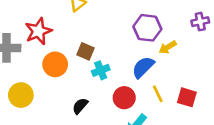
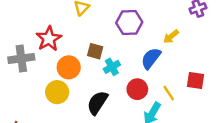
purple hexagon: (147, 28) -> (129, 23), moved
yellow line: (158, 94) -> (169, 93), moved
yellow circle: (21, 95) -> (57, 92), moved
black semicircle: (80, 106) -> (97, 103), size x1.5

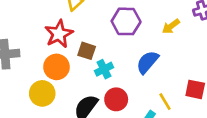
yellow arrow: (171, 37) -> (171, 26), moved
red star: (49, 39) -> (59, 34), moved
red circle: (137, 89) -> (116, 99), moved

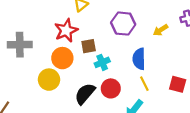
brown square: (87, 51) -> (89, 46), turned -32
blue semicircle: (147, 62) -> (139, 59), turned -45
yellow line: (165, 102) -> (144, 84), moved

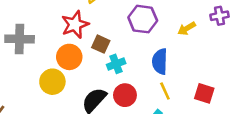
brown square: (89, 46) -> (101, 44), turned 32

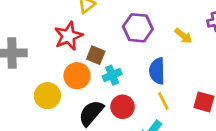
yellow arrow: (187, 28) -> (183, 36), turned -108
orange circle: (69, 57) -> (77, 76), moved

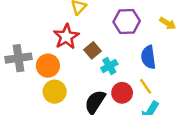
brown square: (96, 55) -> (93, 50), turned 35
orange circle: (77, 76) -> (48, 66), moved
yellow line: (163, 101) -> (146, 86), moved

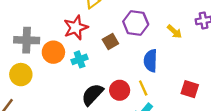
brown square: (93, 50) -> (110, 42), moved
cyan cross: (109, 66) -> (80, 59), moved
yellow circle: (55, 92) -> (21, 75), moved

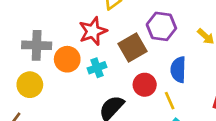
brown square: (110, 42) -> (133, 47), size x1.5
red circle: (120, 90) -> (145, 85), moved

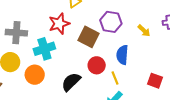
brown square: (133, 47) -> (89, 37), turned -35
orange circle: (67, 59) -> (35, 75), moved
cyan cross: (97, 68) -> (44, 49), moved, size x1.5

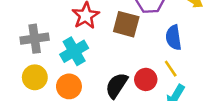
red circle: (97, 65) -> (146, 79), moved

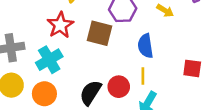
yellow line: (171, 69) -> (143, 76), turned 35

